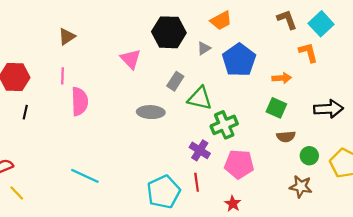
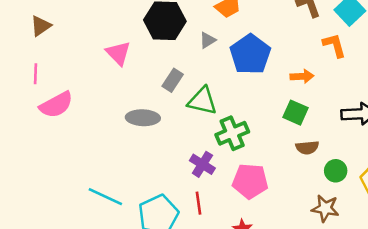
pink semicircle: (80, 101) -> (56, 105), turned 64
cyan line: (85, 176) -> (105, 197), moved

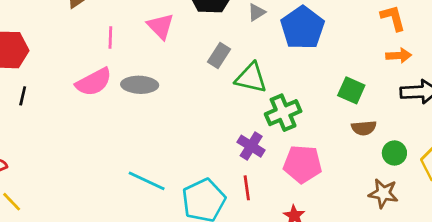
pink line: (36, 74) -> (110, 37), moved
orange arrow: (302, 76) -> (399, 56), moved
gray ellipse: (143, 118) -> (140, 85), moved

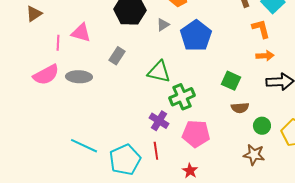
pink triangle: (161, 26) -> (81, 33), moved, turned -30
gray rectangle: (219, 56) -> (117, 56), moved

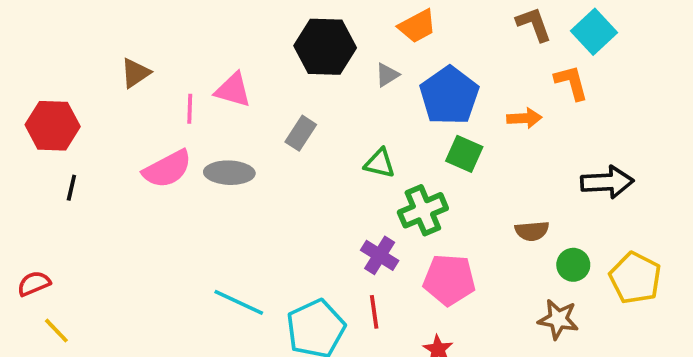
brown triangle: (34, 14) -> (135, 73), moved
orange arrow: (265, 56) -> (524, 118), moved
green triangle: (159, 72) -> (380, 163), size x0.7
green square: (231, 81) -> (464, 154), moved

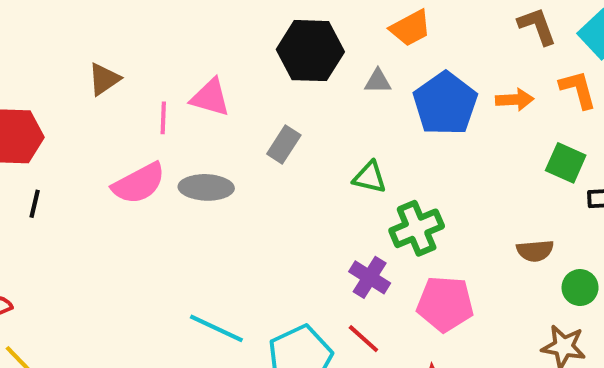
gray triangle: (387, 75) -> (378, 81), turned 32
orange arrow: (524, 118) -> (515, 100), moved
green square: (464, 154) -> (566, 163), moved
red line: (374, 312) -> (363, 339), turned -40

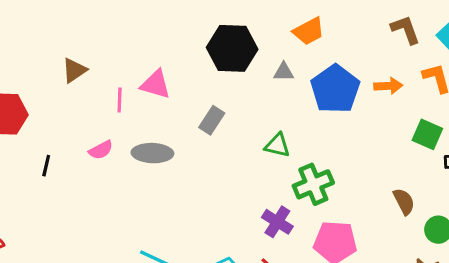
pink semicircle: (139, 183) -> (101, 150), size x0.6
black line: (35, 204) -> (46, 166), moved
brown semicircle: (535, 251) -> (404, 202), turned -112

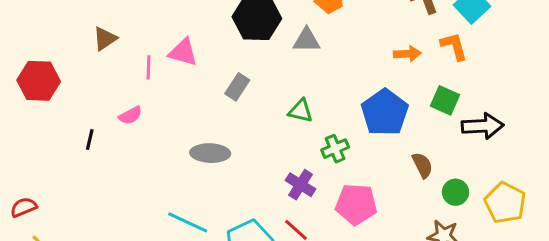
gray triangle: (284, 72) -> (307, 40), size x1.4
blue pentagon: (335, 89) -> (385, 112), moved
gray ellipse: (152, 153) -> (210, 153), moved
black line: (46, 166) -> (90, 140), moved
green cross: (313, 184) -> (335, 149), size x0.7

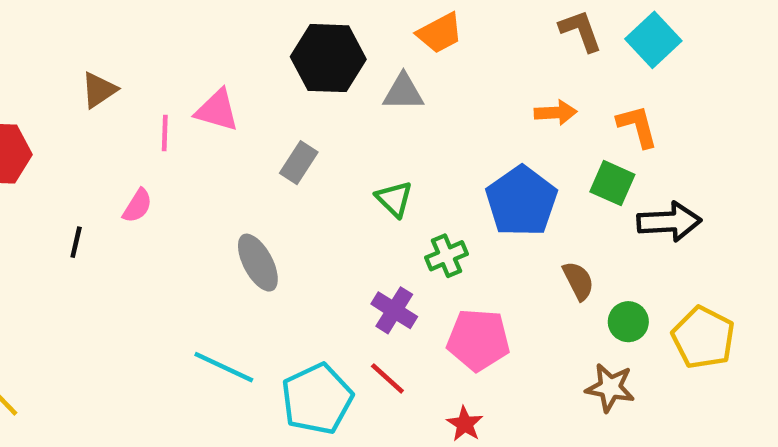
orange L-shape: (454, 46) -> (637, 126), moved
green triangle: (300, 111) -> (394, 199), turned 32
pink semicircle: (130, 115) -> (137, 206), turned -30
gray ellipse: (210, 153) -> (258, 263), turned 60

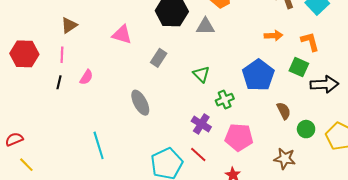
pink line: (165, 133) -> (62, 55), moved
black line: (76, 242) -> (59, 82), moved
cyan line: (224, 367) -> (99, 145), moved, turned 48
brown star: (610, 388) -> (285, 159), moved

